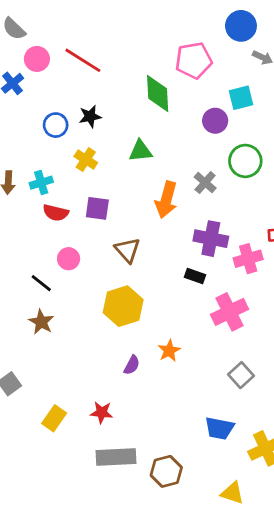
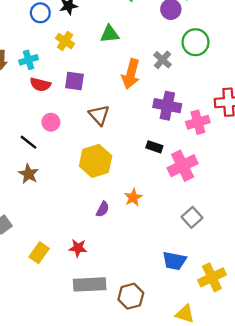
black rectangle: (195, 276) -> (154, 147), moved

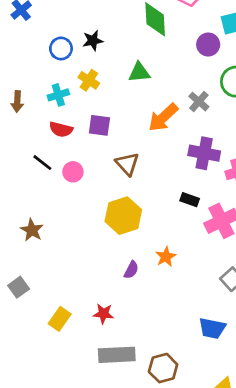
cyan cross: (29, 60) -> (58, 95), moved
orange arrow: (131, 74) -> (163, 117), turned 32
black line: (29, 142) -> (42, 163), moved
brown star: (29, 174) -> (32, 230), moved

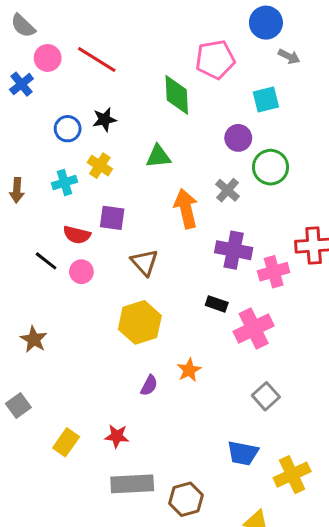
purple circle: (208, 45) -> (238, 138), moved
orange arrow: (163, 117) -> (186, 209), turned 120
red semicircle: (61, 129) -> (77, 235), moved

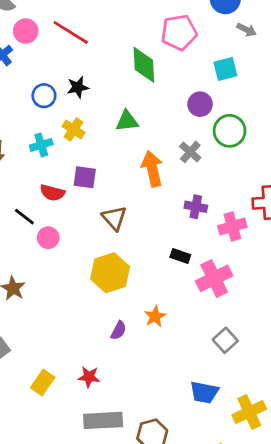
purple cross: (234, 250) -> (196, 207), size x0.7
pink circle: (81, 272) -> (48, 238), moved

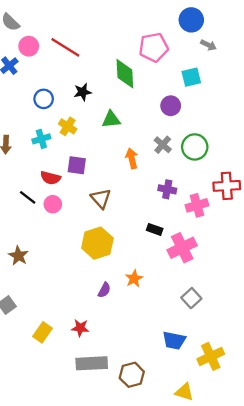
black star: (78, 87) -> (83, 92), moved
green circle: (230, 131) -> (195, 147), moved
orange arrow: (152, 169) -> (132, 158), size x0.7
pink circle: (48, 238) -> (53, 204), moved

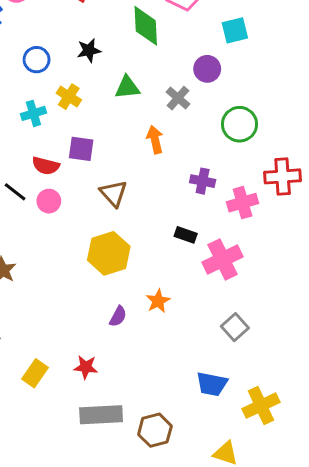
gray cross: (163, 145) -> (178, 98), moved

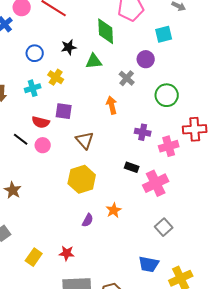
green triangle: (127, 87) -> (94, 61), moved

